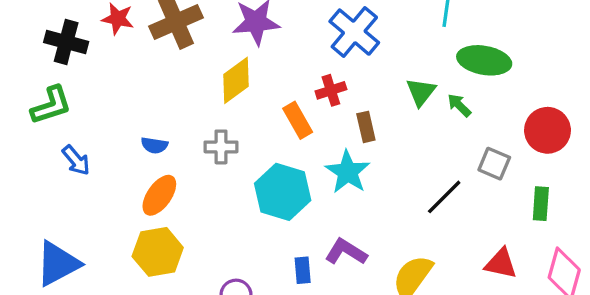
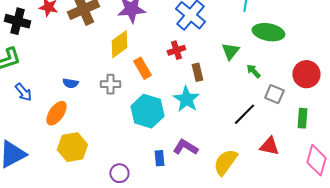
green arrow: (459, 105) -> (253, 71), moved
orange rectangle: (298, 120) -> (142, 68), moved
orange ellipse: (159, 195) -> (56, 113), moved
red triangle: (501, 264) -> (269, 146), moved

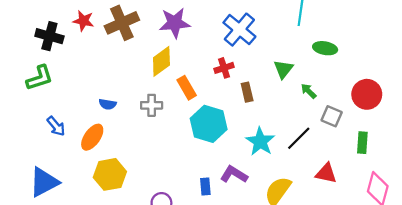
green ellipse: (268, 32) -> (325, 48), size x0.7
blue arrow: (23, 92) -> (56, 126), moved
cyan star: (186, 99) -> (260, 142), moved
cyan hexagon: (147, 111) -> (209, 124), moved

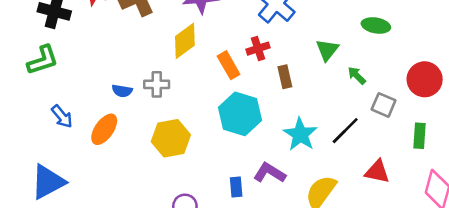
orange rectangle: (187, 88) -> (229, 65), moved
gray cross: (152, 105) -> (157, 84), moved
yellow hexagon: (110, 174) -> (171, 138), moved

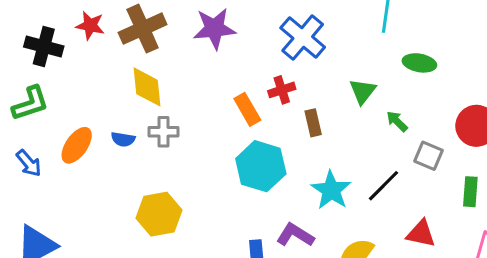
yellow diamond: (185, 41) -> (147, 87), moved, turned -60
blue arrow: (62, 116) -> (29, 163), moved
orange ellipse: (104, 129) -> (77, 145), moved
yellow hexagon: (171, 138) -> (159, 214), moved

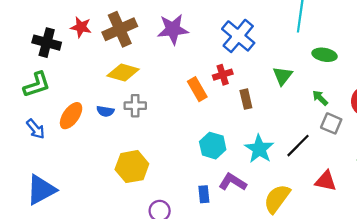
yellow diamond: (147, 87) -> (123, 72), turned -68
green arrow: (397, 121) -> (320, 98), moved
cyan hexagon: (261, 166) -> (213, 146), moved, size x0.7

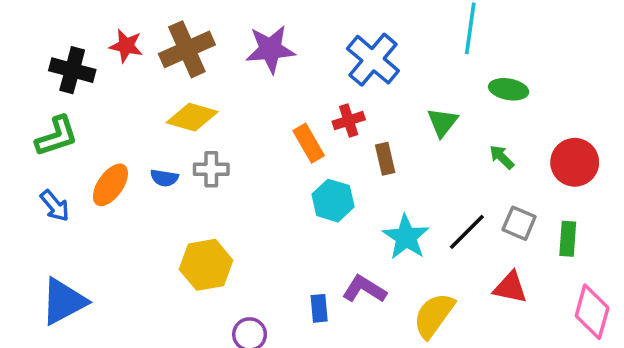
gray square: (331, 123) -> (519, 223), moved
cyan hexagon: (213, 146) -> (333, 201), moved

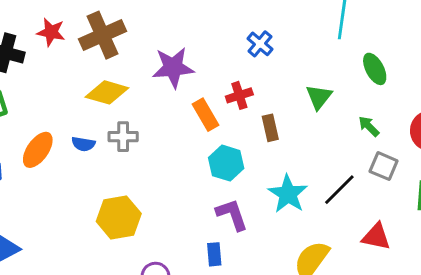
purple star: (270, 49) -> (173, 67), moved
blue cross: (373, 60) -> (260, 44), size x0.6
green ellipse: (509, 89) -> (375, 69), turned 52
gray square: (519, 223) -> (384, 166), moved
purple L-shape: (364, 289) -> (232, 215), moved, turned 39

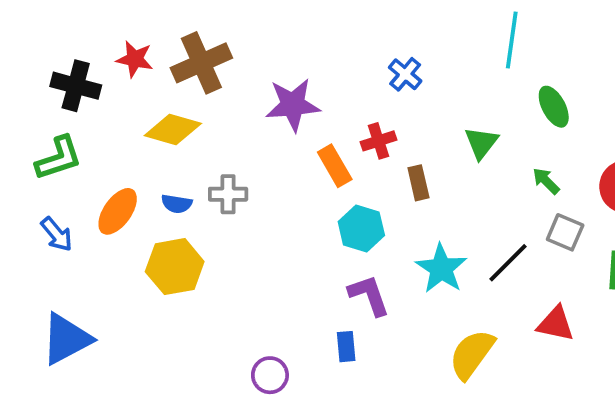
yellow diamond: (107, 92) -> (173, 129), moved
yellow hexagon: (119, 218) -> (175, 267), moved

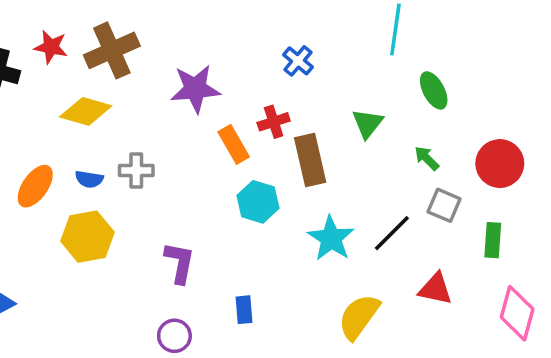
brown rectangle: (418, 183) -> (310, 160), size x1.6
purple L-shape: (369, 295) -> (180, 263), moved, turned 30

